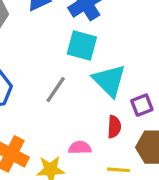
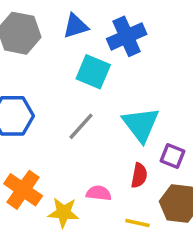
cyan square: (82, 46) -> (93, 72), moved
purple square: (142, 105) -> (173, 156), turned 35

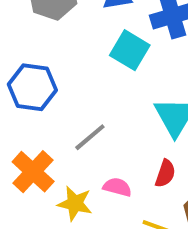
gray line: (81, 126) -> (90, 137), moved

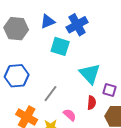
pink semicircle: (117, 187) -> (70, 115), turned 40

